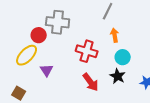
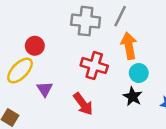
gray cross: (58, 22) -> (86, 21), moved
orange arrow: (115, 35) -> (129, 46), size x1.5
red arrow: (91, 82) -> (83, 104), moved

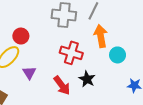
cyan circle: (139, 73) -> (118, 55), moved
black star: (133, 97) -> (87, 79), moved

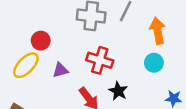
orange arrow: (101, 36) -> (158, 31), moved
purple triangle: (29, 73) -> (60, 70), moved, turned 48

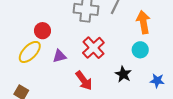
red cross: (100, 60) -> (93, 48), turned 30
black star: (118, 91) -> (123, 74), moved

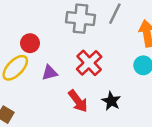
black star: (123, 74) -> (111, 101), moved

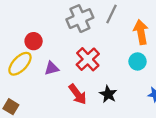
gray cross: (80, 19) -> (80, 19), turned -30

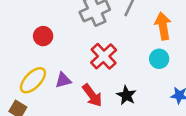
yellow ellipse: (20, 64) -> (33, 80), moved
purple triangle: (52, 68) -> (63, 80), moved

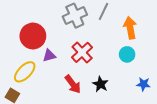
red circle: (43, 36) -> (33, 36), size x1.6
purple triangle: (63, 80) -> (49, 55), moved

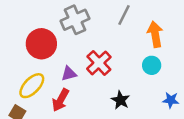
gray cross: (75, 16) -> (75, 20), moved
purple triangle: (49, 55) -> (69, 74), moved
red arrow: (73, 84) -> (61, 100), moved, turned 66

